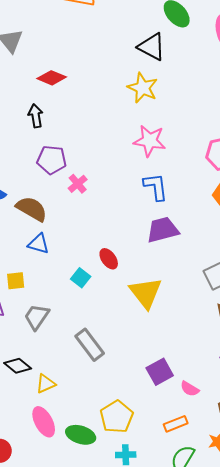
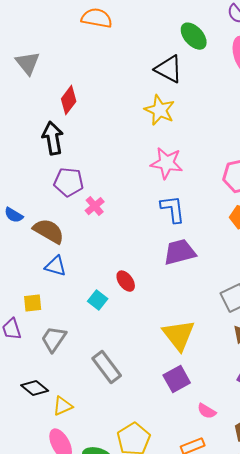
red diamond: (52, 78) -> (69, 100), turned -76
black arrow: (36, 116) -> (53, 138), size x1.4
yellow triangle: (146, 293) -> (179, 335), moved
purple square: (160, 372) -> (177, 379), moved

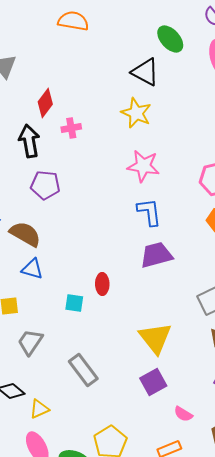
pink cross: (95, 206) -> (71, 128), moved, turned 30
red ellipse: (126, 281) -> (102, 284), turned 35
cyan square: (98, 300) -> (74, 303), turned -30

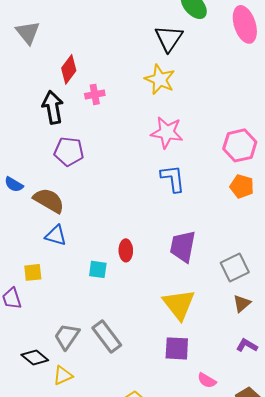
black triangle: (145, 72) -> (169, 38), turned 36
purple trapezoid: (156, 255) -> (183, 246), moved, turned -64
gray trapezoid: (30, 342) -> (67, 336), moved
purple square: (153, 382) -> (177, 348), turned 32

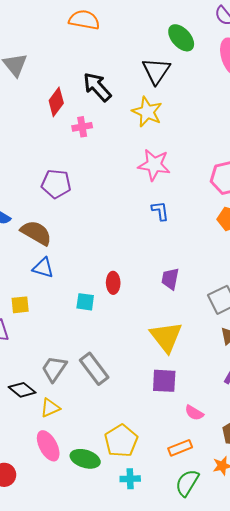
black arrow: (53, 107) -> (97, 87), moved, turned -32
blue L-shape: (173, 178) -> (160, 211), size x0.7
purple trapezoid: (183, 246) -> (170, 279), size x0.7

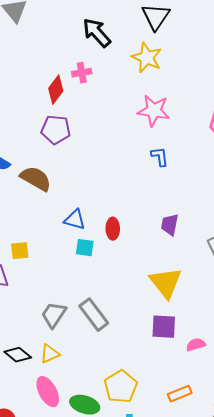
red diamond: (56, 102) -> (56, 90), moved
blue triangle: (43, 268) -> (75, 220), moved
black diamond: (22, 390) -> (18, 355), moved
pink semicircle: (194, 413) -> (196, 345), moved, turned 132

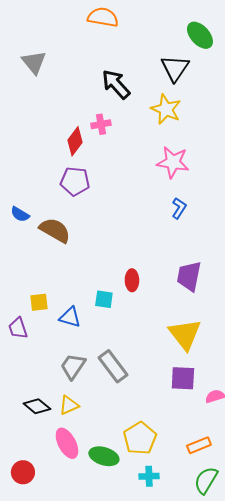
blue L-shape: (160, 157) -> (179, 208), turned 40
blue triangle: (75, 220) -> (70, 317), moved
purple trapezoid: (170, 225) -> (189, 276), size x1.4

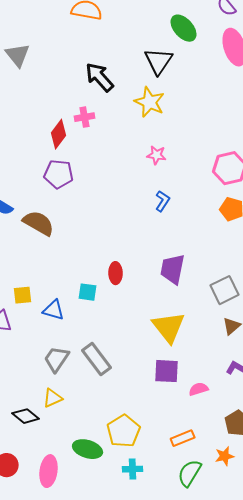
pink star: (173, 162) -> (157, 155), size x0.6
black diamond: (37, 406) -> (26, 416), moved
pink ellipse: (67, 443) -> (49, 471), moved, turned 36

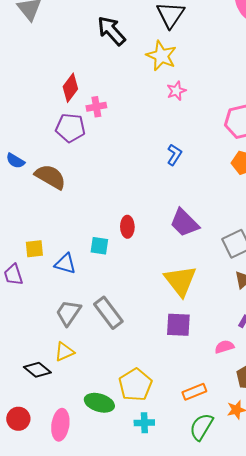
pink cross: (85, 117) -> (96, 107), moved
pink star: (157, 155) -> (176, 91), moved, turned -30
purple trapezoid: (173, 269) -> (184, 223), turned -56
pink semicircle: (199, 389) -> (224, 347), moved

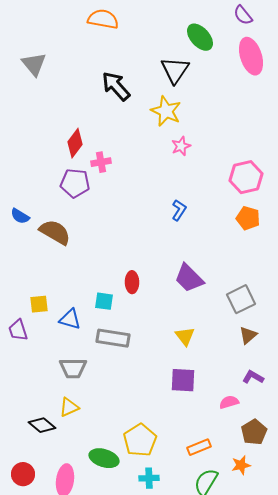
yellow triangle: (180, 281) -> (185, 336), size x0.6
gray trapezoid: (68, 313) -> (73, 368), turned -124
gray rectangle: (108, 313) -> (113, 338), moved, turned -44

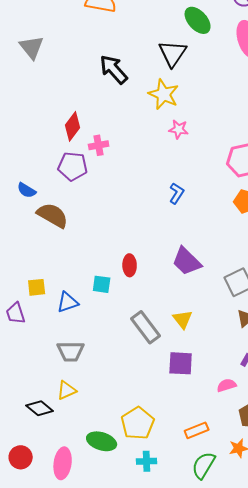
pink star: (181, 146) -> (179, 129), turned 30
blue semicircle: (20, 216) -> (27, 190), moved
blue triangle: (70, 319) -> (68, 302), turned -35
gray rectangle: (113, 338) -> (146, 327), moved, turned 44

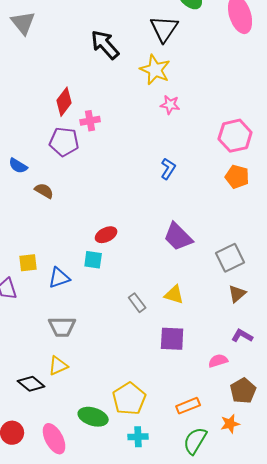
brown semicircle: (53, 215) -> (44, 191), size x0.6
red ellipse: (130, 265) -> (106, 235), moved, turned 65
yellow triangle: (183, 319) -> (174, 295), turned -35
gray rectangle: (146, 327) -> (137, 303), size x0.6
pink ellipse: (63, 463) -> (54, 439), turned -36

